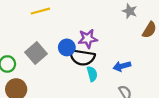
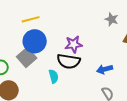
blue circle: (67, 47) -> (35, 41), moved, size x1.5
cyan semicircle: (92, 74) -> (54, 76), moved

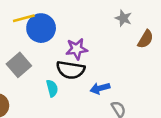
blue circle: (35, 41) -> (41, 28), moved
blue arrow: (105, 69) -> (100, 88), moved

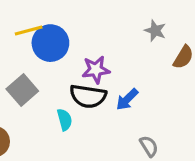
blue arrow: (100, 88) -> (127, 99), moved, turned -30

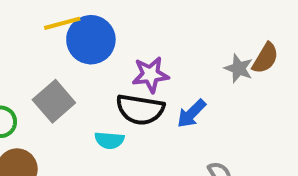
gray star: (155, 31) -> (239, 68), moved
cyan semicircle: (65, 120) -> (109, 140), turned 110

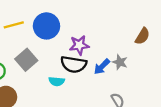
yellow line: (62, 23) -> (14, 25), moved
gray star: (239, 68) -> (120, 62), moved

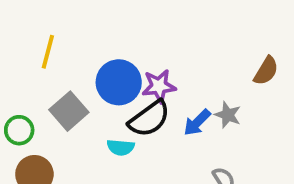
yellow line: (14, 25) -> (48, 52), turned -60
blue circle: (46, 26) -> (119, 82), moved
black semicircle: (74, 64) -> (149, 119), turned -45

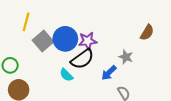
gray square: (69, 111) -> (43, 41), moved
blue arrow: (197, 123) -> (109, 73), moved
cyan semicircle: (121, 147) -> (66, 75), turned 40

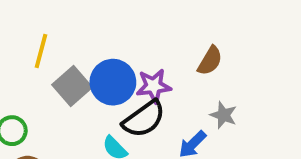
brown semicircle: (147, 32) -> (210, 61), moved

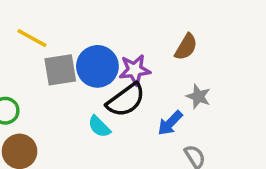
yellow line: (41, 51) -> (32, 38), turned -76
gray square: (72, 86) -> (60, 70), turned 32

